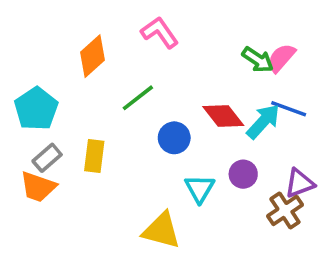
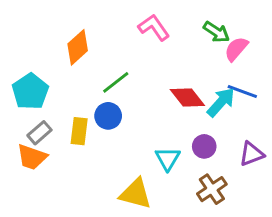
pink L-shape: (160, 32) -> (154, 27), moved
green arrow: (258, 60) -> (216, 32), moved
blue circle: (174, 138) -> (108, 116), moved
brown cross: (285, 210) -> (212, 189), moved

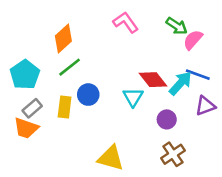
green line: (116, 82) -> (70, 67), moved
purple triangle: (251, 154) -> (205, 106), moved
cyan triangle: (168, 159) -> (133, 97), moved

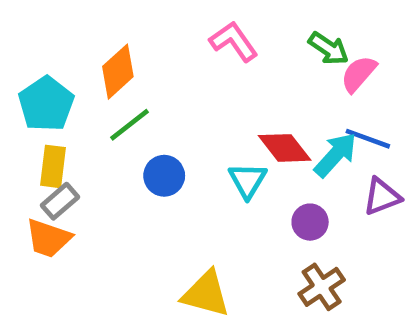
cyan pentagon: (25, 75) -> (46, 104), moved
yellow rectangle: (65, 107) -> (53, 166), moved

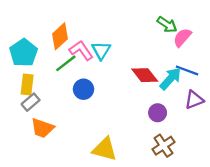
pink L-shape: (234, 41) -> (81, 50), moved
cyan triangle: (248, 180) -> (101, 50), moved
orange trapezoid: (48, 238) -> (42, 128), moved

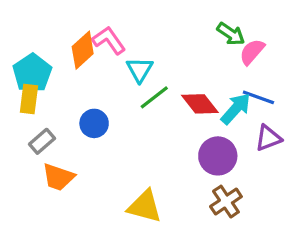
pink L-shape: (81, 50) -> (109, 40), moved
green line: (66, 63) -> (154, 97), moved
yellow rectangle: (27, 84) -> (29, 99), moved
blue circle: (84, 89) -> (94, 123), moved
purple circle: (158, 113) -> (218, 156), size x1.5

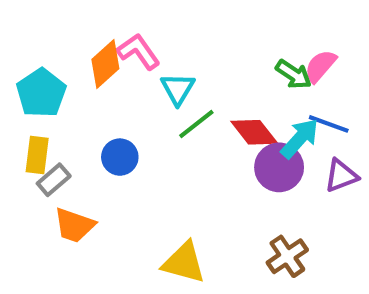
green arrow: (231, 34) -> (294, 74), moved
yellow rectangle: (29, 99) -> (37, 155), moved
purple circle: (218, 156) -> (279, 167), moved

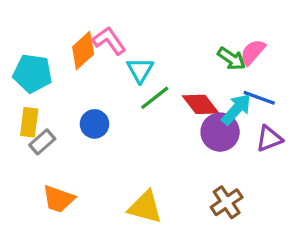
cyan pentagon: (41, 93) -> (32, 73), turned -30
orange trapezoid: (74, 225) -> (59, 199), moved

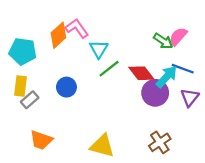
purple triangle: (269, 139) -> (190, 97), turned -30

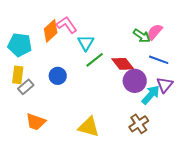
cyan arrow: (167, 77) -> (151, 95), moved

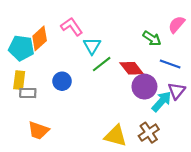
orange diamond: (51, 31) -> (40, 38), moved
pink semicircle: (155, 32) -> (177, 24), moved
gray rectangle: (26, 87) -> (28, 93), turned 42
yellow triangle: (89, 127) -> (116, 136), moved

